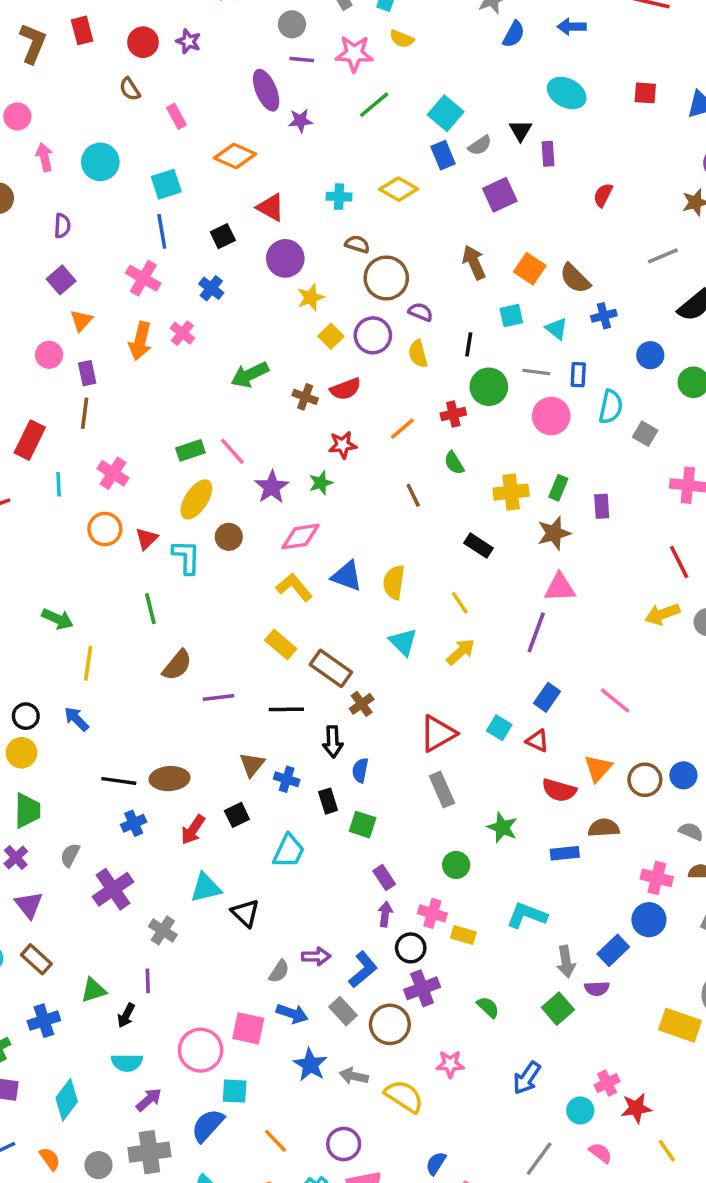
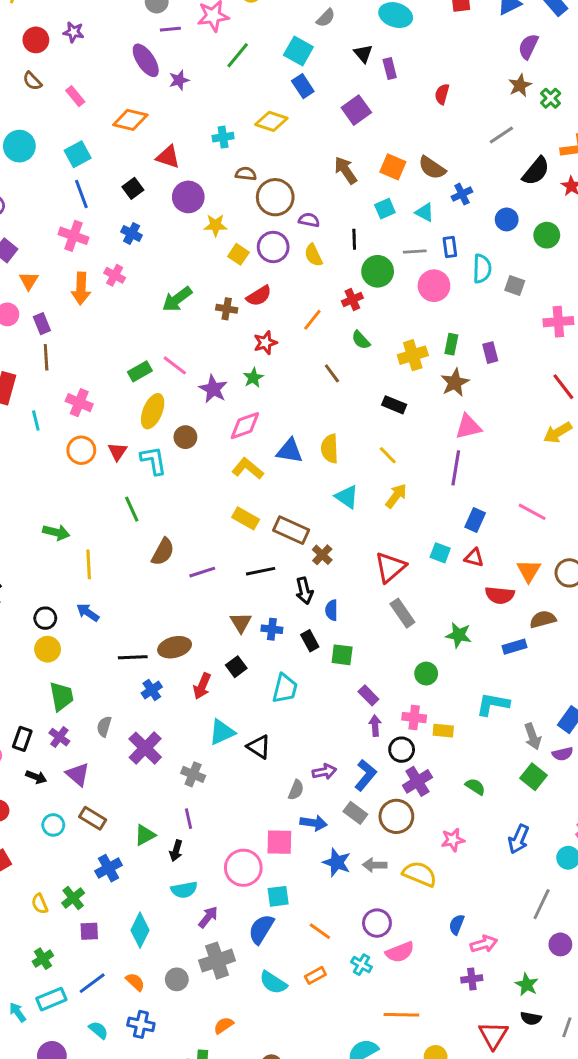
gray semicircle: (480, 145) -> (326, 18), moved
yellow star: (311, 297) -> (216, 225), turned 30

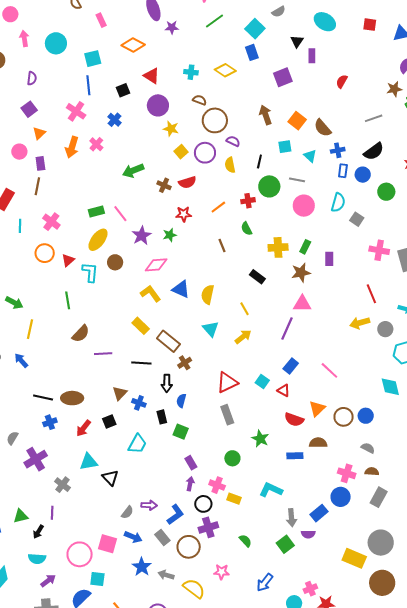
black semicircle: (536, 171) -> (374, 151), moved
blue rectangle: (450, 247) -> (343, 171), moved

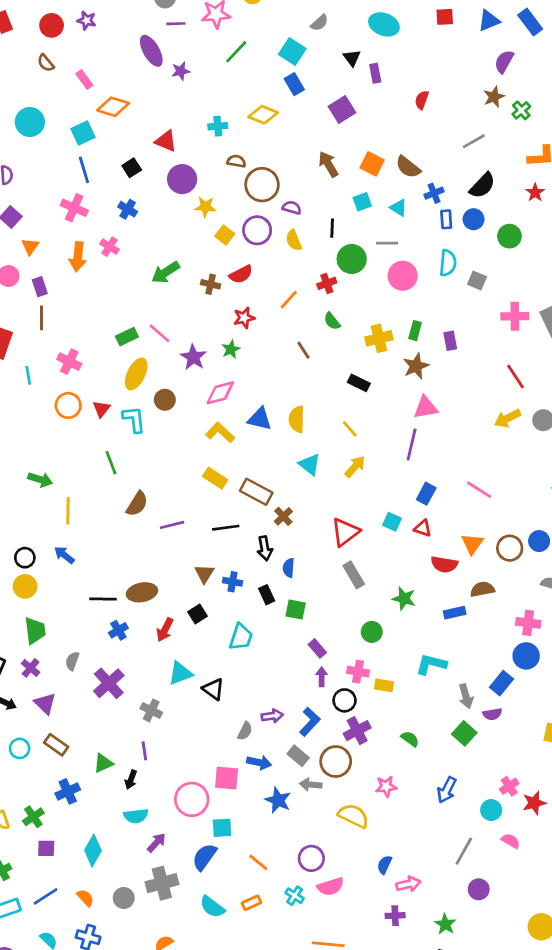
orange diamond: (133, 45) -> (113, 107), moved
gray arrow: (166, 575) -> (311, 785), moved

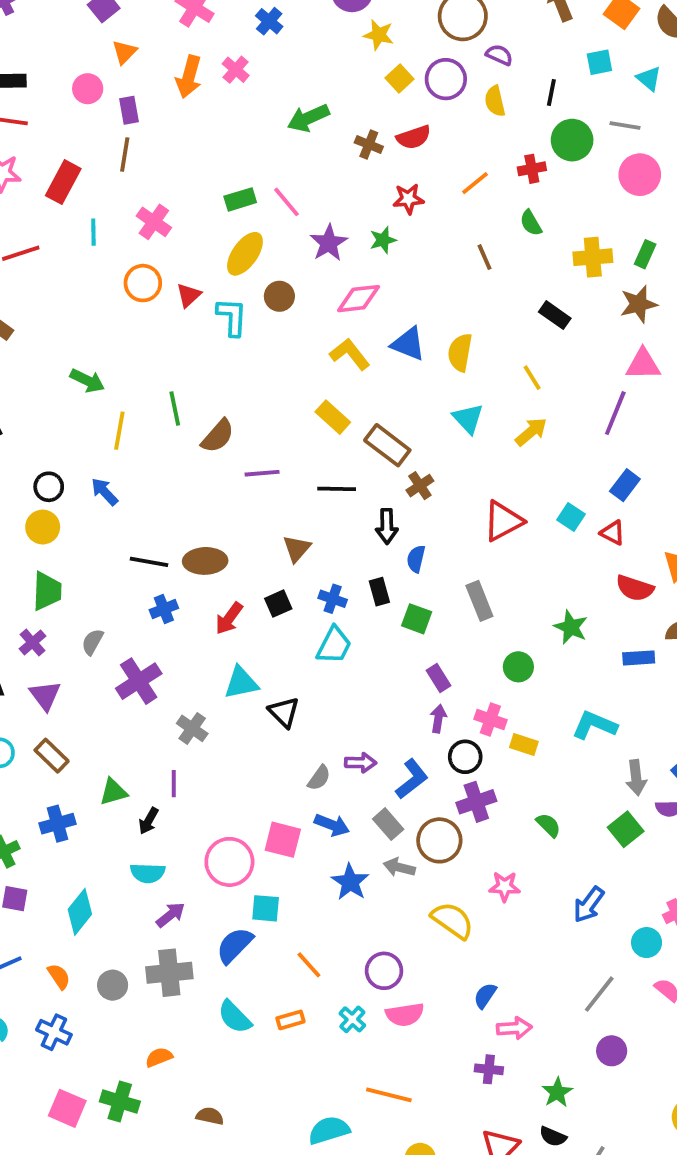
green line: (111, 463) -> (175, 409), moved
gray rectangle: (354, 575) -> (479, 601), moved
blue cross: (233, 582) -> (333, 599), moved

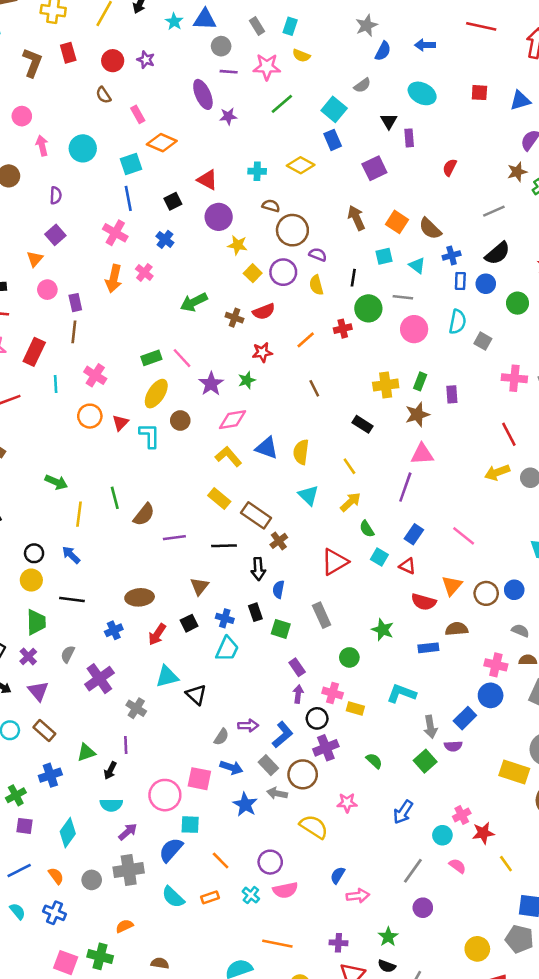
orange triangle: (124, 52) -> (35, 259), moved
green semicircle: (531, 223) -> (367, 529), moved
black line: (149, 562) -> (72, 599), moved
purple cross: (489, 1069) -> (338, 943), moved

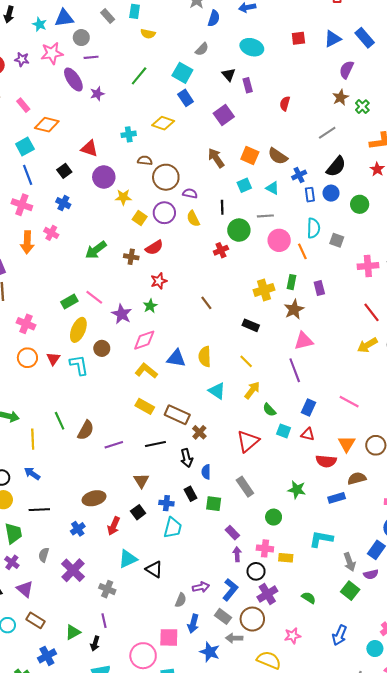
pink star: (267, 67) -> (52, 53), moved
orange line: (306, 340) -> (302, 251), moved, turned -63
purple line: (405, 487) -> (295, 370), turned -30
blue arrow: (231, 767) -> (193, 624), turned 96

